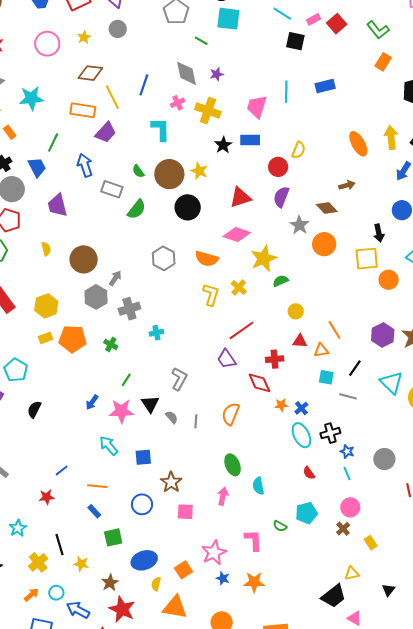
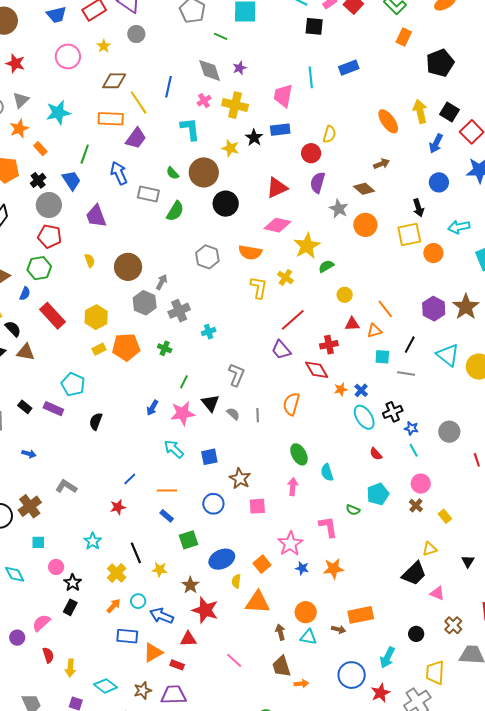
yellow star: (199, 171) -> (230, 148), moved

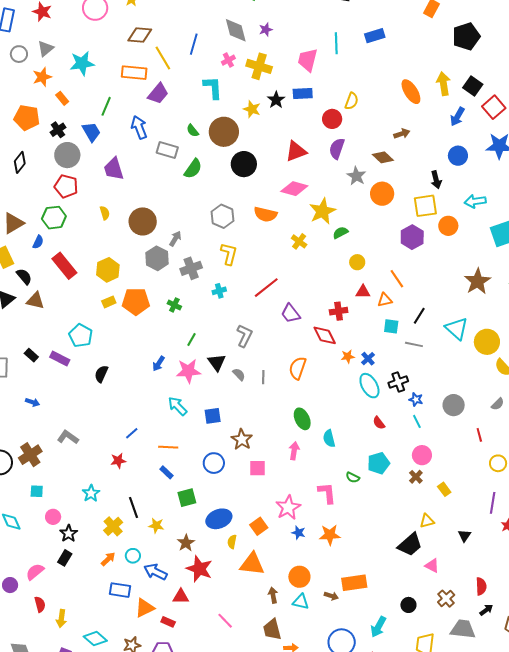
yellow L-shape: (259, 288) -> (229, 254), moved
purple hexagon: (434, 309) -> (412, 237), moved
red line: (293, 320) -> (266, 288), moved

